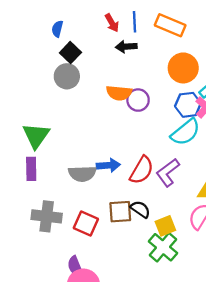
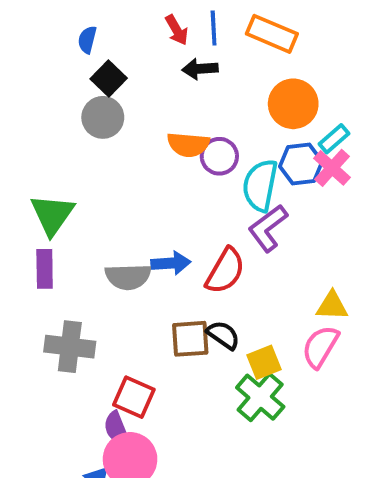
cyan semicircle: (186, 132) -> (260, 185), moved, turned 140
purple L-shape: (168, 172) -> (268, 228), moved
red square: (86, 224) -> (134, 397), moved

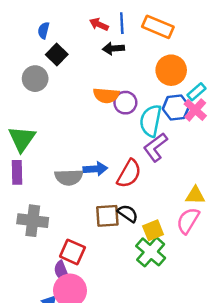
red arrow: (177, 30) -> (99, 24), turned 144
gray circle: (103, 117) -> (35, 79), moved

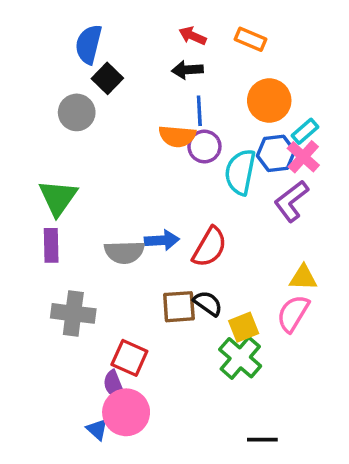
blue line: (122, 23) -> (199, 111), moved
red arrow: (99, 24) -> (193, 36), moved
orange rectangle: (158, 27) -> (250, 39), size x0.7
blue semicircle: (44, 30) -> (89, 44), size x1.6
purple L-shape: (155, 147) -> (291, 201), moved

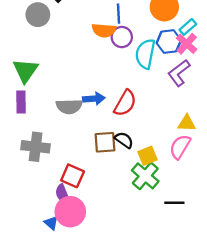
black line: (262, 440) -> (174, 203), moved

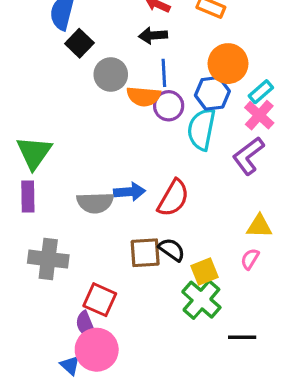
gray circle: (38, 15) -> (111, 75), moved
blue hexagon: (169, 42) -> (212, 93), moved
pink semicircle: (180, 147) -> (250, 259), size x0.6

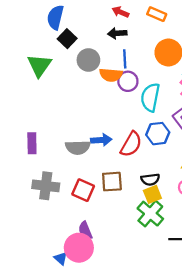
blue hexagon: (212, 93) -> (158, 134), moved
green triangle: (34, 153) -> (39, 65), moved
black semicircle: (172, 250) -> (150, 179), moved, turned 138
red square: (100, 300) -> (83, 190), moved
purple semicircle: (86, 325) -> (85, 231), moved

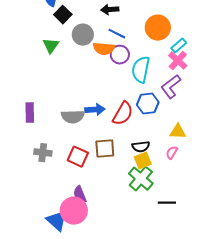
blue line: (125, 59) -> (117, 34), turned -60
green triangle: (39, 65) -> (51, 46), moved, size x0.7
gray cross: (46, 186) -> (43, 153), size x0.7
blue triangle: (61, 258) -> (57, 221), size x1.6

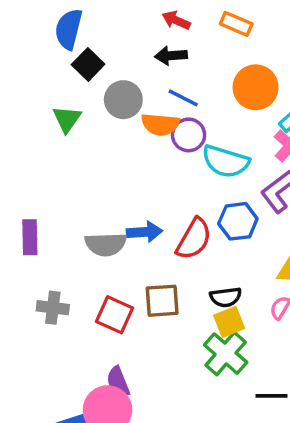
cyan semicircle: (141, 70) -> (226, 161), turned -84

